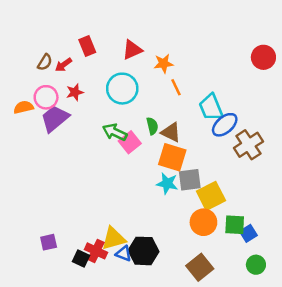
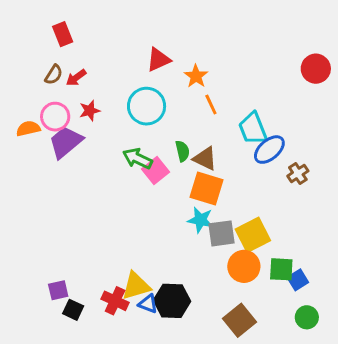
red rectangle: (87, 46) -> (63, 34), moved
orange star: (163, 64) -> (196, 76), turned -30
brown cross: (248, 145) -> (298, 173), size x0.6
gray square: (190, 180) -> (221, 233), moved
black square: (81, 258) -> (73, 310), moved

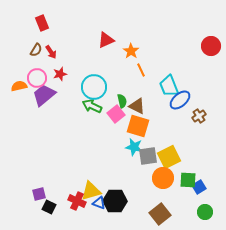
red arrow: (76, 78) -> (51, 52), turned -88
cyan circle: (147, 106) -> (94, 87), moved
pink square: (156, 171) -> (116, 114), moved

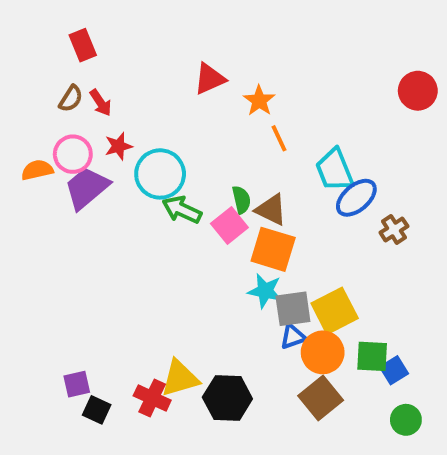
cyan circle: (94, 87) -> (160, 174), moved
blue triangle: (99, 203) -> (293, 337), moved, turned -40
brown square: (160, 214) -> (321, 398), moved

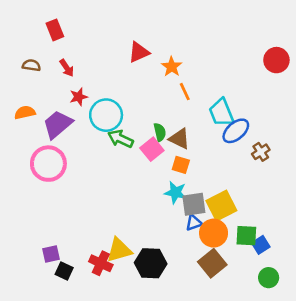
brown semicircle: (71, 99) -> (31, 65), moved, turned -114
pink circle: (73, 154) -> (48, 164), moved, size x1.4
orange square: (273, 249) -> (181, 165), size x0.6

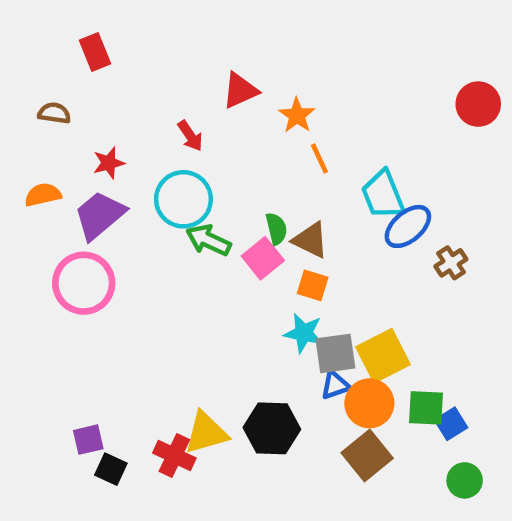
red arrow: (67, 68) -> (190, 136), moved
red star: (79, 97) -> (109, 163), moved
black hexagon: (151, 263) -> (272, 428), moved

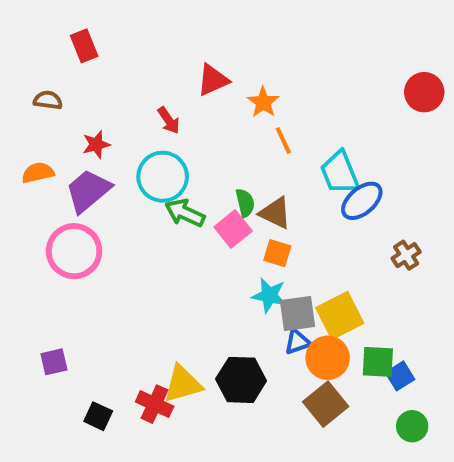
brown cross: (451, 263) -> (406, 255), moved
purple square: (88, 440) -> (54, 362), moved

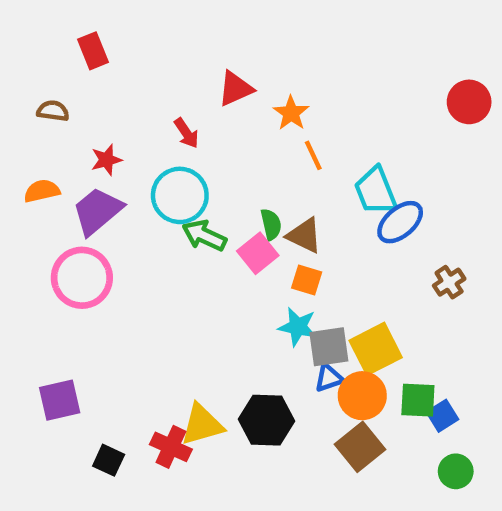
purple square: (54, 362) -> (60, 400), size x1.4

